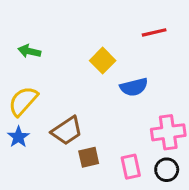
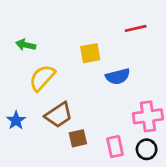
yellow square: (103, 61) -> (90, 53), turned 35
yellow semicircle: (23, 101) -> (42, 78), moved

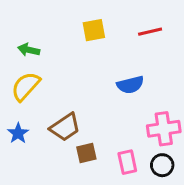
yellow square: (90, 53) -> (94, 30), moved
yellow semicircle: (42, 78) -> (26, 86), moved

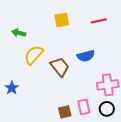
yellow semicircle: (26, 86) -> (34, 55), moved
brown trapezoid: (65, 127) -> (60, 67), moved, turned -95
brown square: (86, 153) -> (65, 112), moved

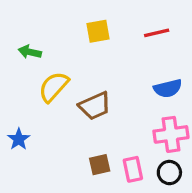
blue semicircle: (86, 56) -> (168, 88), moved
brown trapezoid: (60, 67) -> (95, 106), turned 105
brown square: (65, 112) -> (100, 165), moved

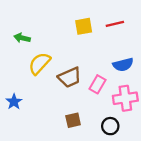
yellow square: (98, 31) -> (84, 26), moved
pink rectangle: (133, 169) -> (97, 84), moved, turned 42
black circle: (169, 173) -> (110, 126), moved

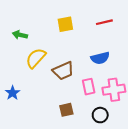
yellow square: (84, 26) -> (65, 24), moved
blue semicircle: (123, 65) -> (100, 58), moved
pink rectangle: (97, 84) -> (89, 87), moved, turned -42

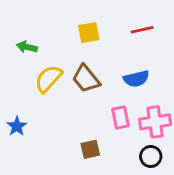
brown trapezoid: (63, 71) -> (86, 79), moved, turned 75
black circle: (100, 115) -> (151, 156), moved

